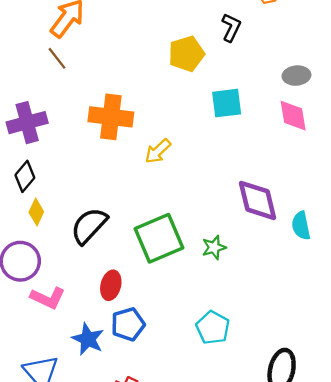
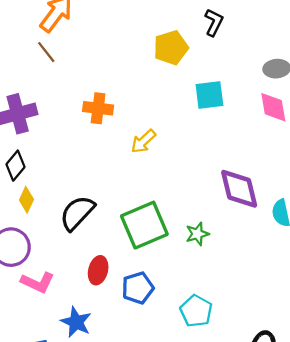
orange cross: (111, 117) -> (98, 108), size x0.7
blue pentagon: (128, 324) -> (138, 288), moved

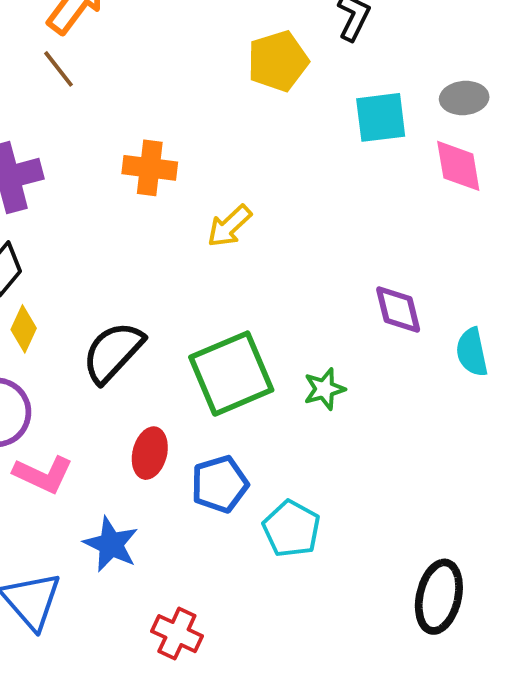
cyan square: (209, 95) -> (381, 117), moved
purple diamond: (239, 189) -> (398, 310), size x0.7
cyan pentagon: (196, 311) -> (291, 529), moved

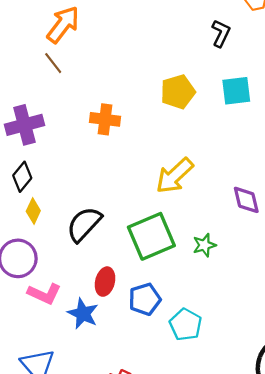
yellow pentagon: (278, 61) -> (178, 92), moved
yellow arrow: (229, 226) -> (175, 176), moved, size x1.5
blue star: (111, 544) -> (83, 314), moved

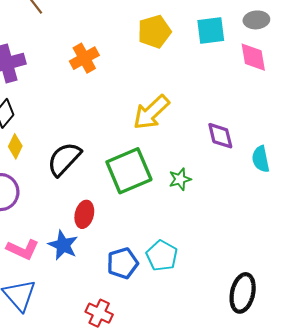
orange cross: (105, 119) -> (84, 58), turned -36
pink L-shape: (44, 294) -> (23, 249), moved
blue pentagon: (145, 299) -> (123, 263), moved

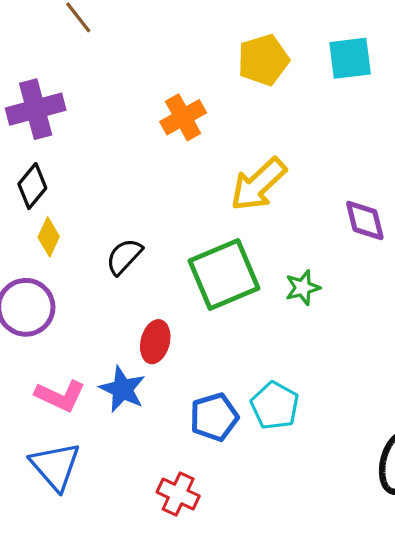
orange cross: (84, 58) -> (183, 117), moved
black semicircle: (64, 159) -> (124, 257), size x0.7

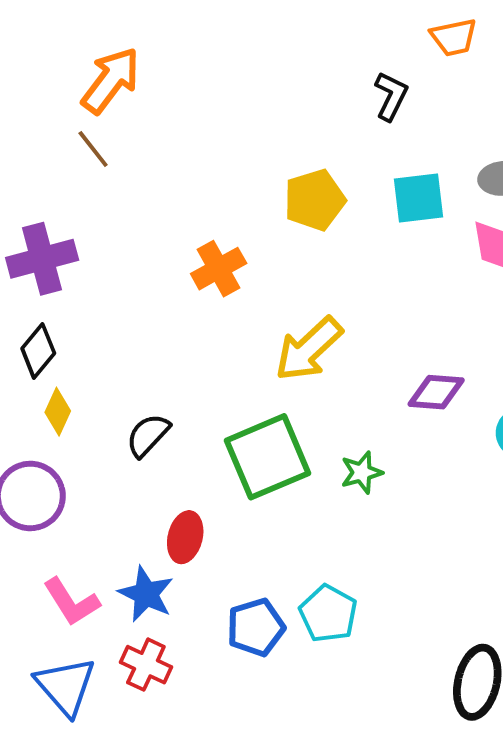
purple diamond: (365, 220) -> (436, 392), turned -72
pink L-shape: (60, 396) -> (71, 602), turned 33
red cross: (178, 494) -> (146, 665), moved

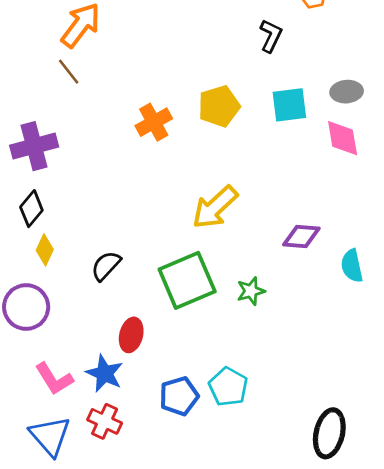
orange cross: (219, 269) -> (154, 122), moved

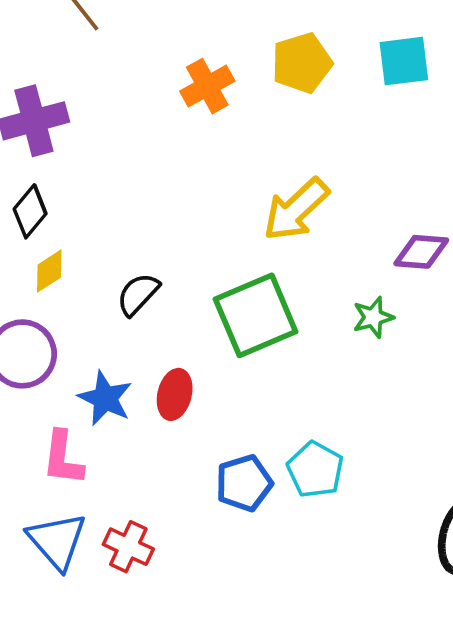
yellow diamond: (45, 250) -> (49, 271), turned 32
green star: (251, 291) -> (373, 317), moved
blue star: (105, 373) -> (105, 398), moved
pink L-shape: (54, 379) -> (63, 458), turned 39
red cross: (105, 421) -> (128, 547), moved

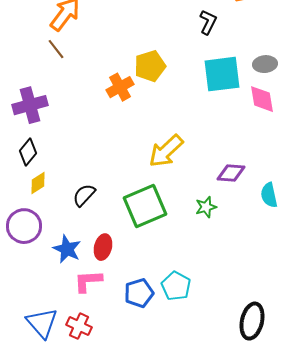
cyan square: (404, 61) -> (222, 74), size x1.4
yellow pentagon: (302, 63) -> (150, 66), moved
pink L-shape: (63, 458) -> (88, 281), moved, turned 80

